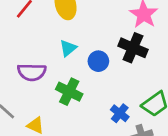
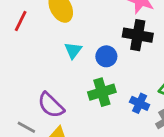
purple semicircle: (32, 72) -> (51, 105), moved, turned 56
green cross: (69, 92) -> (102, 92), moved, turned -30

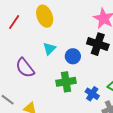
purple semicircle: (51, 105) -> (25, 68), moved

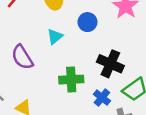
black cross: (98, 44) -> (110, 64), moved
blue circle: (73, 56) -> (87, 22), moved

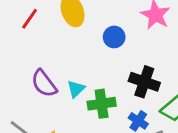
cyan triangle: (55, 37) -> (76, 89), moved

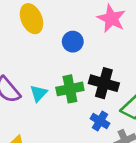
green cross: (102, 104) -> (70, 89), moved

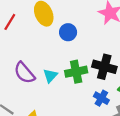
blue circle: (73, 42) -> (68, 32), moved

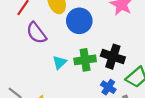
blue circle: (68, 32) -> (79, 21), size x1.5
purple semicircle: (24, 73) -> (36, 33), moved

